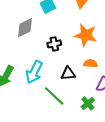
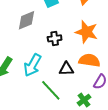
orange semicircle: (91, 63) -> (89, 60), size x1.5

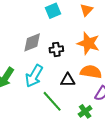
gray diamond: (26, 20) -> (32, 42), moved

